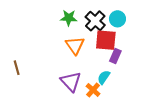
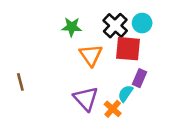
green star: (69, 18) -> (72, 27), moved
purple rectangle: (115, 56) -> (140, 78), moved

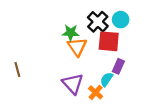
green star: (72, 27) -> (71, 33), moved

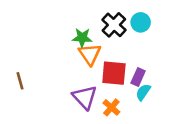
red square: (109, 41) -> (114, 73), moved
cyan semicircle: (106, 79) -> (143, 92), moved

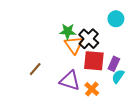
black cross: (114, 25) -> (89, 39), moved
brown line: (20, 81) -> (35, 69), moved, turned 56
purple triangle: (85, 97) -> (70, 81), turned -30

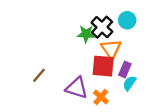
green star: (68, 31) -> (86, 34), moved
black cross: (89, 39) -> (102, 27), moved
orange triangle: (74, 45) -> (111, 49), moved

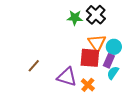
cyan circle: (127, 20) -> (114, 47), moved
black cross: (102, 27) -> (96, 15), moved
green star: (86, 34) -> (75, 18), moved

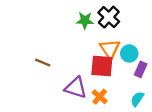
purple rectangle: (109, 61) -> (141, 69), moved
brown line: (34, 66) -> (43, 63), moved, turned 72
cyan semicircle: (113, 73) -> (137, 99), moved

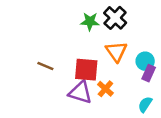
cyan circle: (129, 53) -> (145, 61), moved
red square: (102, 66) -> (86, 70), moved
orange cross: (100, 97) -> (105, 89), moved

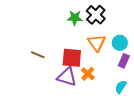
cyan circle: (145, 61) -> (120, 43), moved

